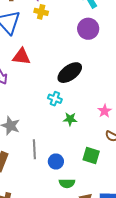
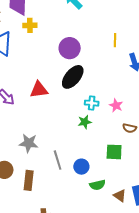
purple circle: (88, 29) -> (70, 48), moved
red triangle: (22, 57) -> (39, 90), moved
cyan cross: (55, 99) -> (92, 103), moved

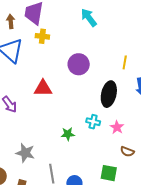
black ellipse: (73, 77) -> (109, 94), moved, turned -35
red triangle: (39, 90) -> (43, 88), moved
green star: (85, 122) -> (68, 134), moved

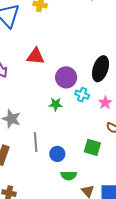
purple circle: (79, 64) -> (66, 77), moved

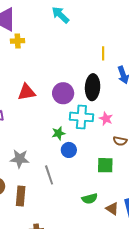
purple circle: (66, 77) -> (63, 93), moved
cyan cross: (82, 95) -> (81, 117), size x1.6
blue circle: (57, 154) -> (69, 150), moved

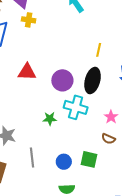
yellow line: (103, 53) -> (99, 50), moved
pink star: (106, 119) -> (111, 117), moved
blue circle: (69, 150) -> (64, 162), moved

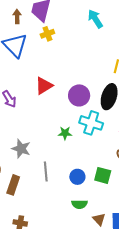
yellow cross: (29, 20) -> (47, 34), turned -32
red triangle: (27, 72) -> (44, 86), turned -36

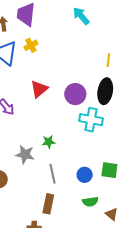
yellow cross: (47, 34) -> (31, 45), moved
green star: (65, 133) -> (49, 142), moved
brown rectangle: (13, 185) -> (48, 204), moved

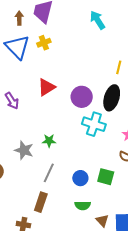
gray line: (52, 174) -> (49, 173), turned 30

